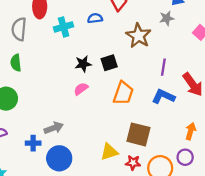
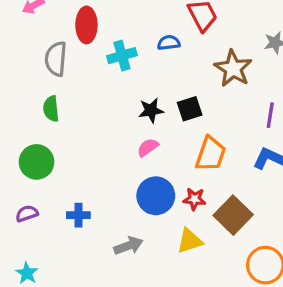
gray arrow: (54, 128) -> (128, 246), moved
brown square: (138, 134) -> (233, 215), turned 30
blue cross: (33, 143) -> (78, 215), moved
blue circle: (59, 158) -> (156, 196), moved
red star: (133, 163) -> (194, 199), moved

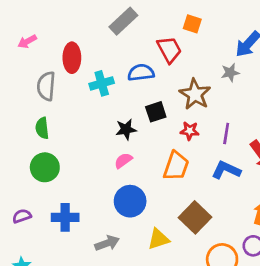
blue semicircle: (169, 43) -> (141, 73), size x1.4
black square: (190, 109) -> (156, 112), moved
green circle: (37, 162) -> (45, 167), moved
red star: (194, 199) -> (190, 131), moved
blue cross: (78, 215) -> (65, 217), size x1.4

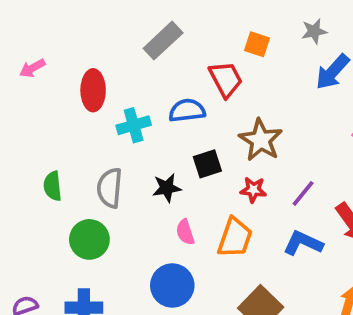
gray star: (230, 73) -> (314, 31), moved
gray semicircle: (46, 86) -> (110, 188), moved
purple line: (226, 133) -> (303, 193), turned 30
pink semicircle: (123, 161) -> (185, 232), moved, turned -72
green circle: (45, 167) -> (89, 239), moved

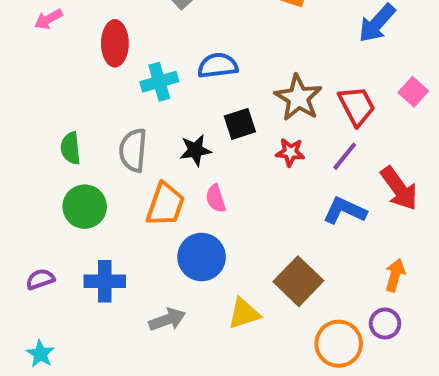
red trapezoid: (226, 79) -> (357, 106), moved
orange trapezoid: (235, 238) -> (165, 205), moved
green circle: (89, 239) -> (85, 207), moved

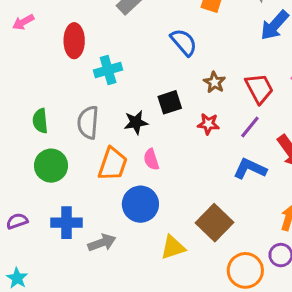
blue semicircle: (218, 66) -> (184, 42), moved, turned 56
brown star: (298, 98) -> (214, 82), size x0.6
gray arrow: (167, 319) -> (102, 243), moved

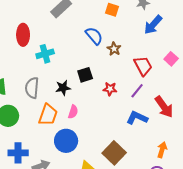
brown star: (214, 82) -> (114, 49), moved
pink semicircle: (151, 159) -> (73, 112), turned -144

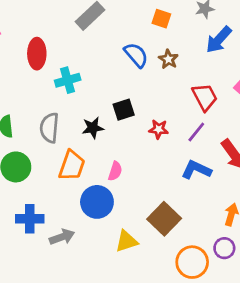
brown star: (114, 49) -> (168, 59), moved
pink semicircle: (73, 112) -> (115, 171), moved

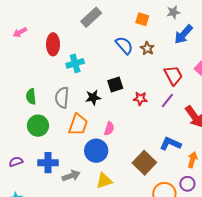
blue L-shape: (196, 170) -> (170, 144), moved
yellow triangle: (126, 241) -> (104, 181), moved

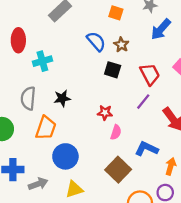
black square: (115, 84) -> (113, 70), moved, turned 35
red star: (140, 99) -> (105, 113), moved
pink semicircle: (109, 129) -> (116, 132), moved

